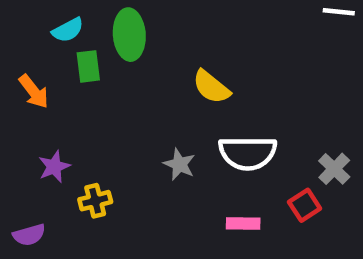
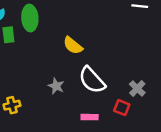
white semicircle: (248, 153) -> (92, 80), turned 48
red square: (305, 205) -> (122, 108), turned -35

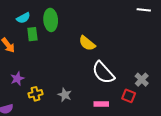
gray star: (56, 86) -> (65, 95), moved

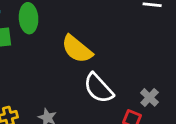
yellow semicircle: (87, 43) -> (77, 49), size x1.4

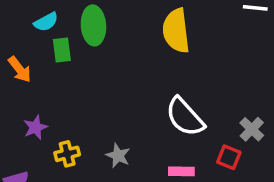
yellow semicircle: (77, 49) -> (176, 31), moved, turned 44

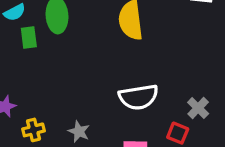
white semicircle: (185, 117) -> (139, 97), turned -57

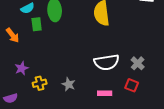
gray cross: (198, 108) -> (138, 63), moved

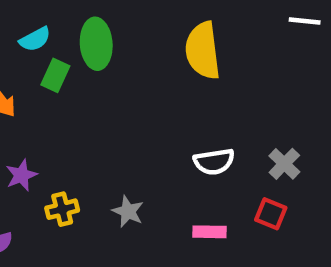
green rectangle: (37, 24) -> (55, 75), turned 32
white semicircle: (107, 62) -> (214, 162), size x0.7

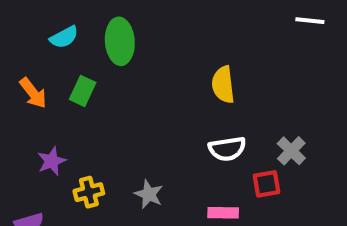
yellow semicircle: (203, 51) -> (223, 85), moved, size x0.7
green rectangle: (55, 75) -> (83, 91), moved
red square: (271, 214) -> (267, 184), moved, turned -32

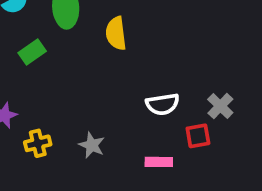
yellow semicircle: (223, 85) -> (116, 33), moved
green rectangle: (83, 91) -> (32, 52), turned 30

